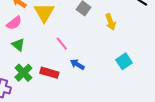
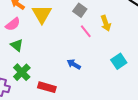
pink line: (62, 44) -> (86, 31), moved
red rectangle: (49, 73) -> (47, 87), moved

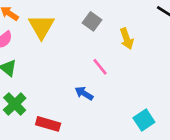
pink line: (86, 31) -> (100, 67), moved
cyan square: (119, 61) -> (144, 120), moved

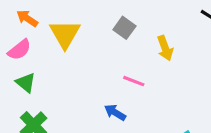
pink line: (100, 67) -> (134, 81), turned -30

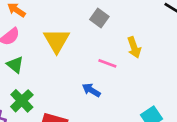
yellow triangle: (65, 34) -> (57, 41), moved
yellow arrow: (165, 48) -> (134, 47), moved

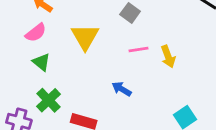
yellow arrow: (134, 47) -> (168, 57), moved
pink line: (107, 63) -> (139, 50), moved, turned -30

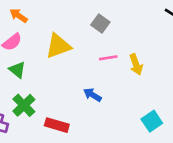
yellow triangle: (85, 37) -> (58, 46), turned 40

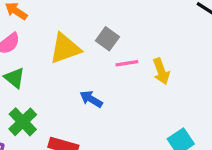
gray square: (100, 24) -> (107, 39), moved
blue arrow: (92, 95) -> (91, 99), moved

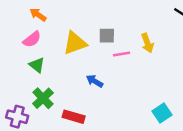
gray square: (107, 39) -> (107, 36), turned -35
yellow arrow: (161, 71) -> (147, 43), moved

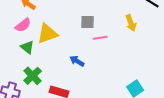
yellow triangle: (75, 43) -> (47, 34), moved
yellow arrow: (147, 43) -> (131, 23), moved

